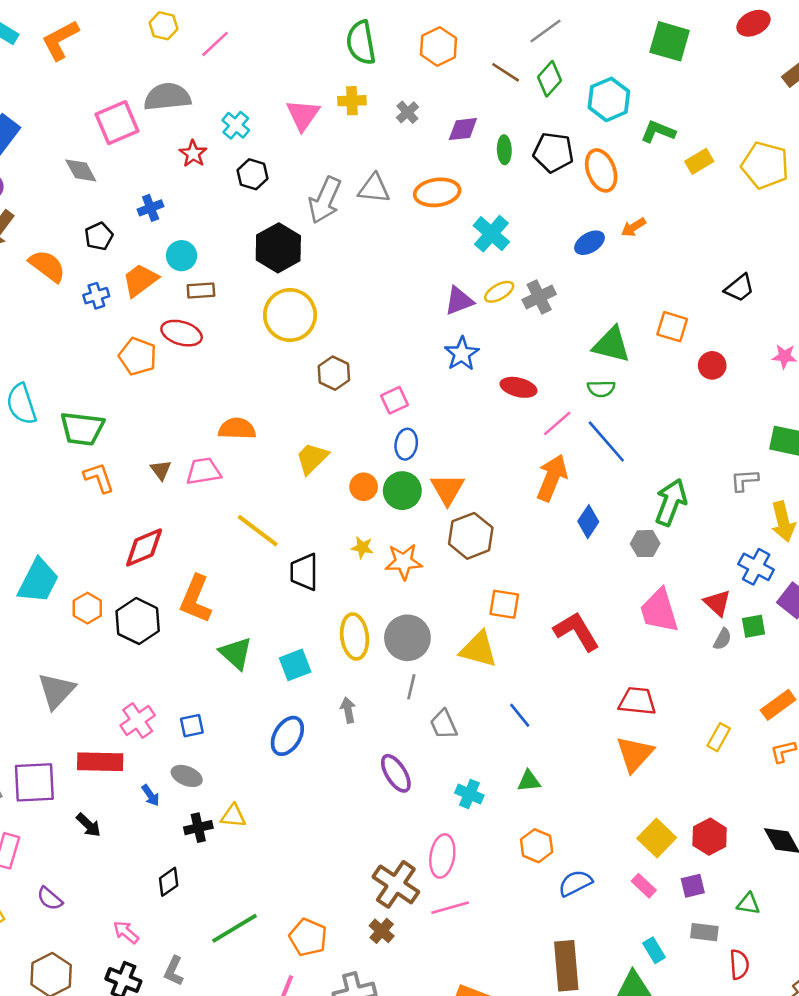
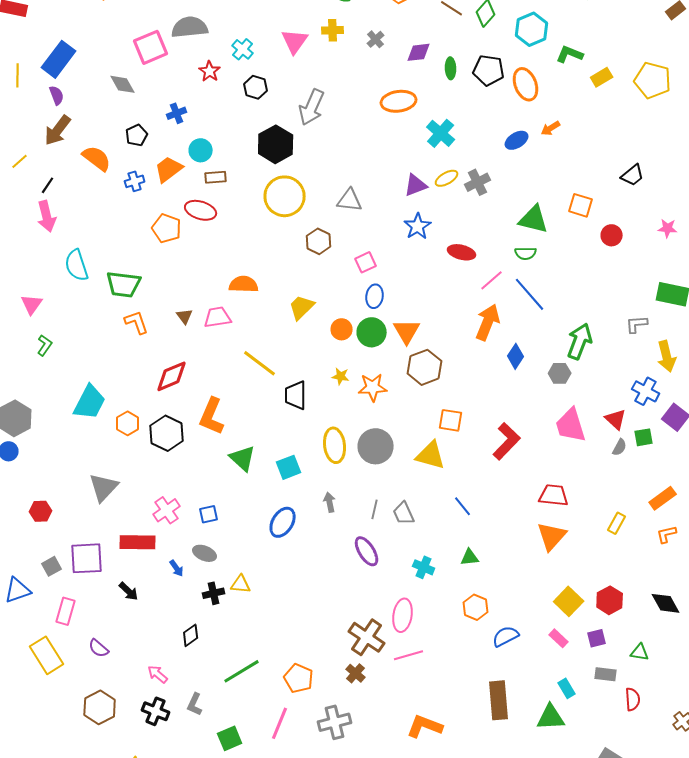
gray triangle: (374, 188) -> (350, 200), moved
red L-shape: (577, 631) -> (507, 441), turned 75
gray line: (411, 687) -> (375, 509), moved

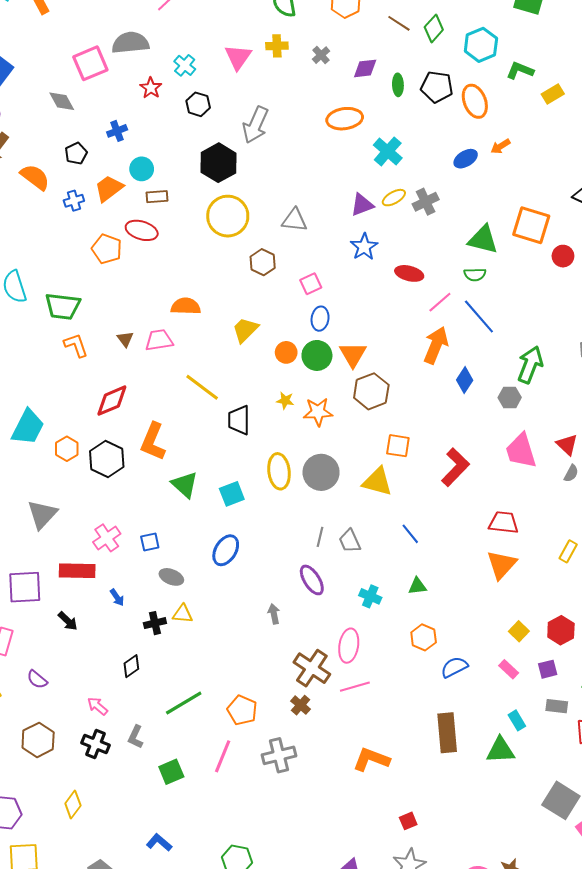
orange square: (581, 205) -> (531, 225), size x1.5
gray arrow: (330, 502) -> (274, 614), moved
gray ellipse: (205, 553) -> (171, 577), moved
yellow square: (569, 601) -> (519, 631), size x0.7

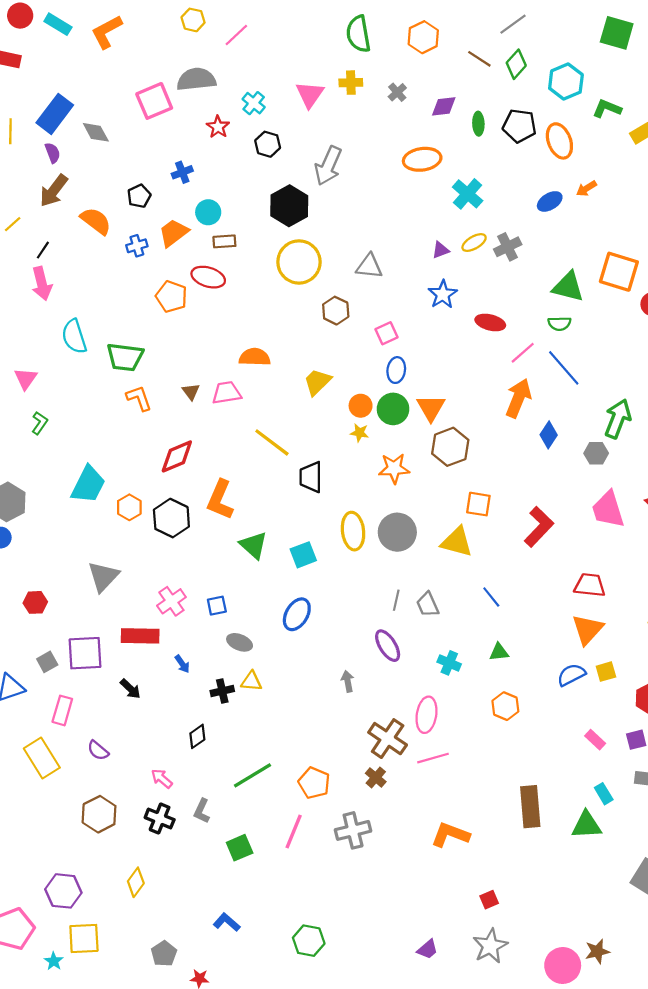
gray diamond: (62, 101) -> (96, 132), moved
purple triangle: (362, 205) -> (441, 250), size x0.7
yellow star: (285, 401) -> (360, 433), moved
yellow square: (519, 631) -> (606, 672), moved, turned 30
blue semicircle: (454, 667) -> (571, 675), moved

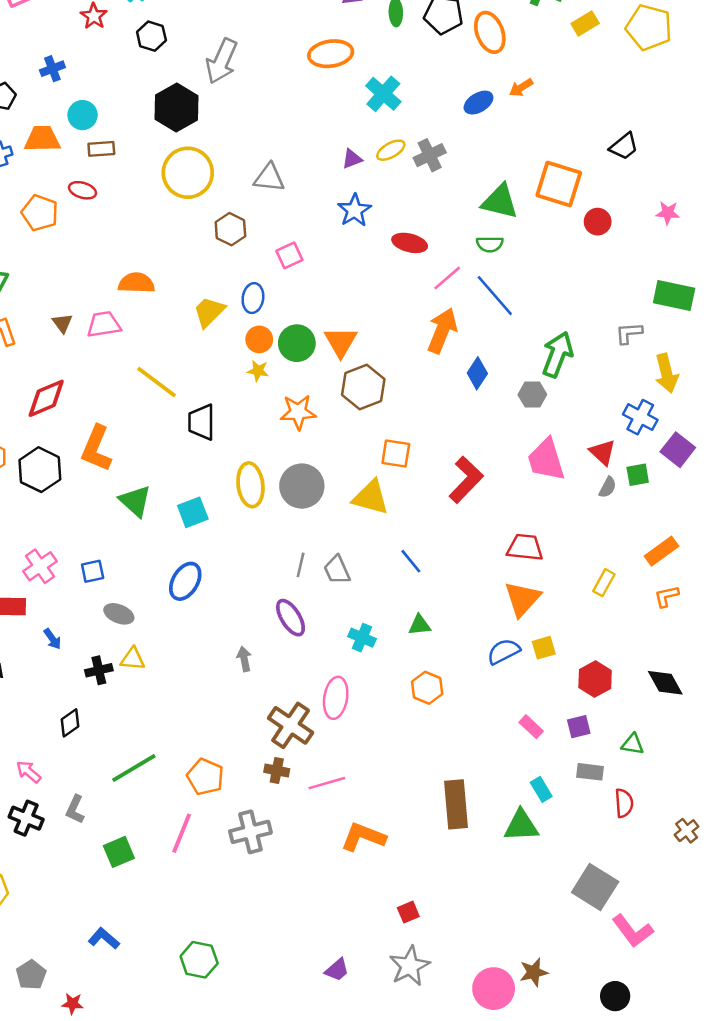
orange trapezoid: (174, 233) -> (42, 139), turned 36
red ellipse: (208, 277) -> (83, 190), size x0.7
blue ellipse: (396, 370) -> (253, 298), moved
pink line: (433, 758) -> (327, 783), moved
brown cross: (376, 777) -> (277, 771), turned -30

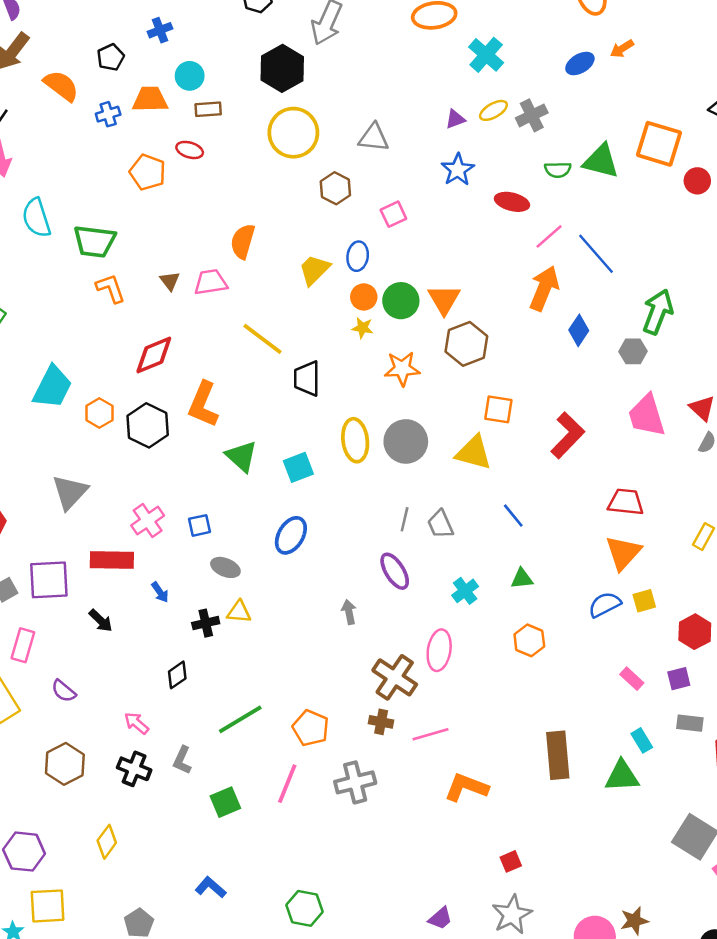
green semicircle: (490, 244) -> (558, 170), moved
orange semicircle: (136, 283) -> (243, 241), turned -76
cyan cross: (362, 638) -> (465, 591), turned 30

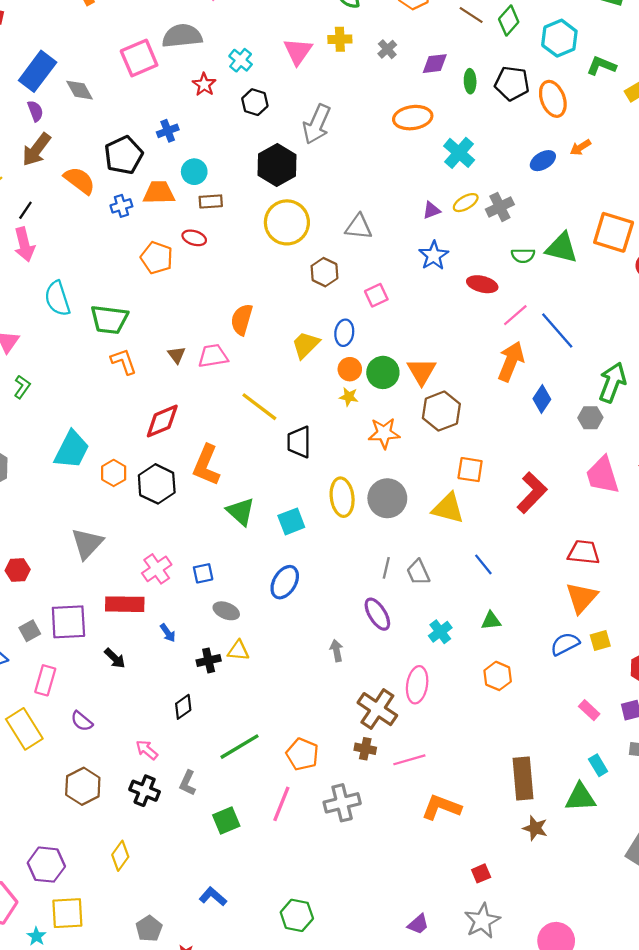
black pentagon: (111, 57) -> (124, 155), size x1.6
brown star: (634, 921) -> (535, 828), moved, turned 30

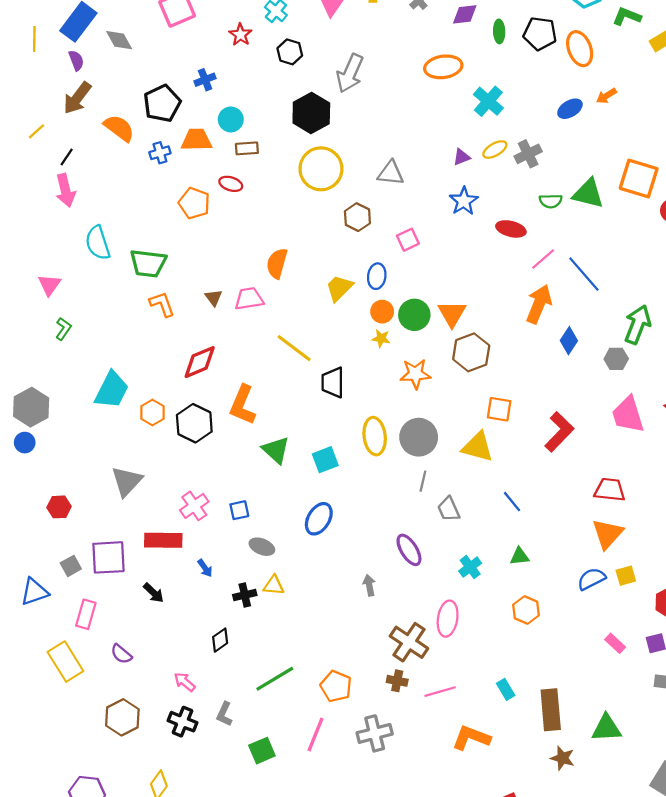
gray line: (386, 568) -> (423, 481), moved
cyan rectangle: (598, 765) -> (506, 689), moved

